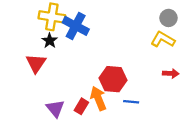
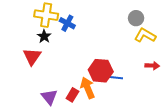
gray circle: (168, 18) -> (136, 18), moved
blue cross: (76, 26) -> (67, 23), size x0.7
blue line: (131, 102) -> (116, 78), moved

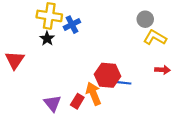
blue cross: (67, 23) -> (72, 25), turned 35
red triangle: (32, 57) -> (15, 60), moved

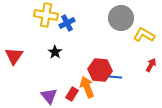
gray circle: (145, 19) -> (121, 18), moved, size x1.6
black star: (47, 39) -> (55, 52), moved
red arrow: (162, 70) -> (151, 65), turned -64

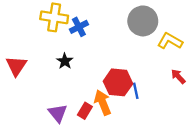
red arrow: (151, 65) -> (178, 77), turned -72
blue line: (115, 77) -> (136, 91), turned 72

